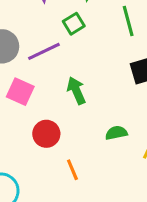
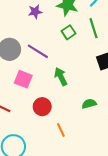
green square: (74, 24) -> (68, 32), moved
purple line: (44, 51) -> (38, 51), turned 60

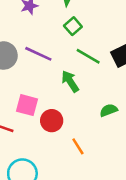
green line: (93, 28) -> (88, 56), moved, turned -36
pink square: (23, 79) -> (27, 105), moved

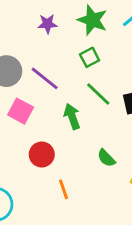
pink square: (27, 105) -> (21, 111), moved
green semicircle: (109, 110) -> (106, 158), turned -126

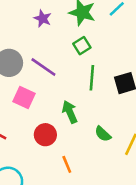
purple star: (47, 24) -> (43, 18), turned 30
green line: (98, 94) -> (92, 78), turned 55
green arrow: (72, 116) -> (70, 112), moved

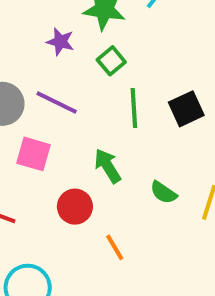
purple star: (43, 18) -> (60, 42), moved

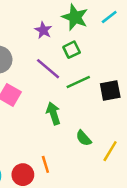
purple line: (57, 102) -> (48, 69), moved
green line: (134, 108) -> (78, 82), turned 55
red circle: (75, 207) -> (23, 175), moved

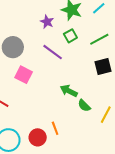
green line: (78, 82) -> (99, 39), moved
green arrow: (53, 113) -> (69, 91), moved, turned -42

